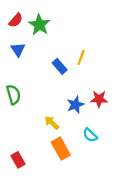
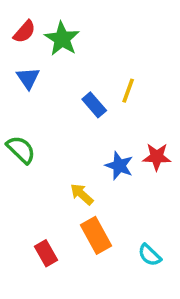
green semicircle: (13, 95) -> (21, 150), turned -30
blue star: (75, 105) -> (119, 166), turned -30
cyan semicircle: (90, 135) -> (150, 255), moved
red rectangle: (18, 160) -> (46, 253), moved

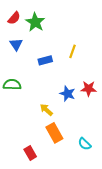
blue rectangle: (94, 105) -> (45, 60), moved, turned -64
green semicircle: (21, 150) -> (12, 85), turned -42
red rectangle: (46, 253) -> (30, 153), moved

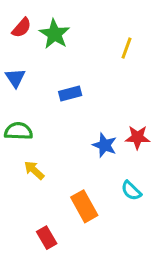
blue triangle: (16, 44) -> (15, 78), moved
yellow line: (72, 51) -> (127, 48), moved
yellow arrow: (46, 110) -> (34, 170), moved
cyan semicircle: (85, 144) -> (131, 191), moved

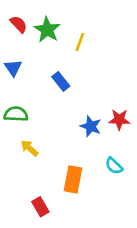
red semicircle: (22, 28) -> (19, 24), turned -84
yellow line: (127, 48) -> (80, 42), moved
blue rectangle: (70, 94) -> (61, 81), turned 66
orange rectangle: (84, 206) -> (73, 179), turned 40

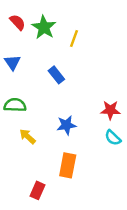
blue star: (91, 126) -> (66, 125), moved, turned -30
cyan semicircle: (114, 166) -> (113, 138), moved
red rectangle: (40, 207) -> (38, 190), turned 54

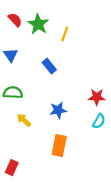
cyan semicircle: (113, 138) -> (99, 121), turned -104
red rectangle: (38, 190) -> (12, 168), moved

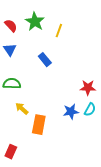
red semicircle: (15, 20) -> (11, 26), moved
blue star: (58, 110) -> (71, 112), moved
orange rectangle: (59, 146) -> (39, 125), moved

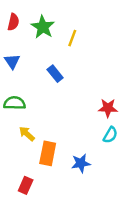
red semicircle: (11, 26) -> (13, 22), moved, turned 56
blue star: (71, 112) -> (81, 163), moved
red rectangle: (11, 152) -> (26, 185), moved

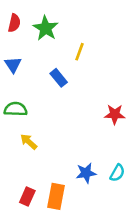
yellow line: (72, 38) -> (79, 52), moved
cyan semicircle: (110, 135) -> (117, 173), moved
orange rectangle: (48, 153) -> (56, 196), moved

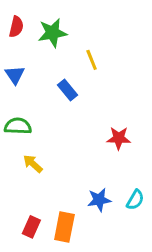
green star: (46, 28) -> (52, 33), turned 30
yellow line: (79, 52) -> (92, 60), turned -42
red star: (115, 114) -> (119, 138), moved

